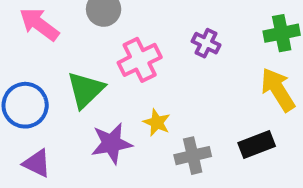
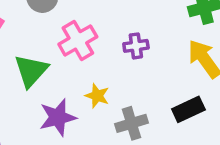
purple cross: (206, 43) -> (136, 46), moved, turned -30

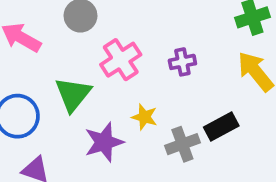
black rectangle: (188, 109) -> (221, 126), moved

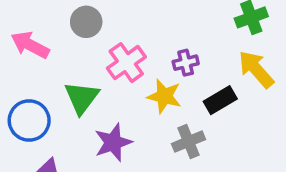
yellow star: (144, 117) -> (164, 96), moved, size x1.4
black rectangle: (221, 126) -> (220, 100), moved

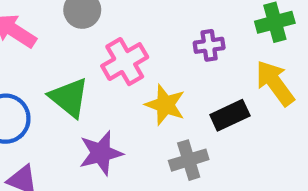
purple cross: (186, 63) -> (209, 45), moved
green triangle: (82, 98) -> (69, 98), turned -33

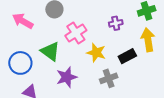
yellow arrow: (275, 83) -> (148, 40), turned 30

